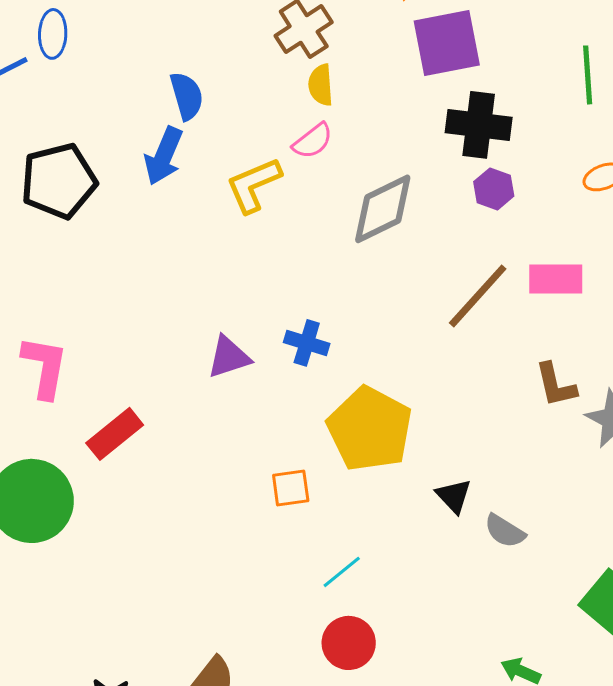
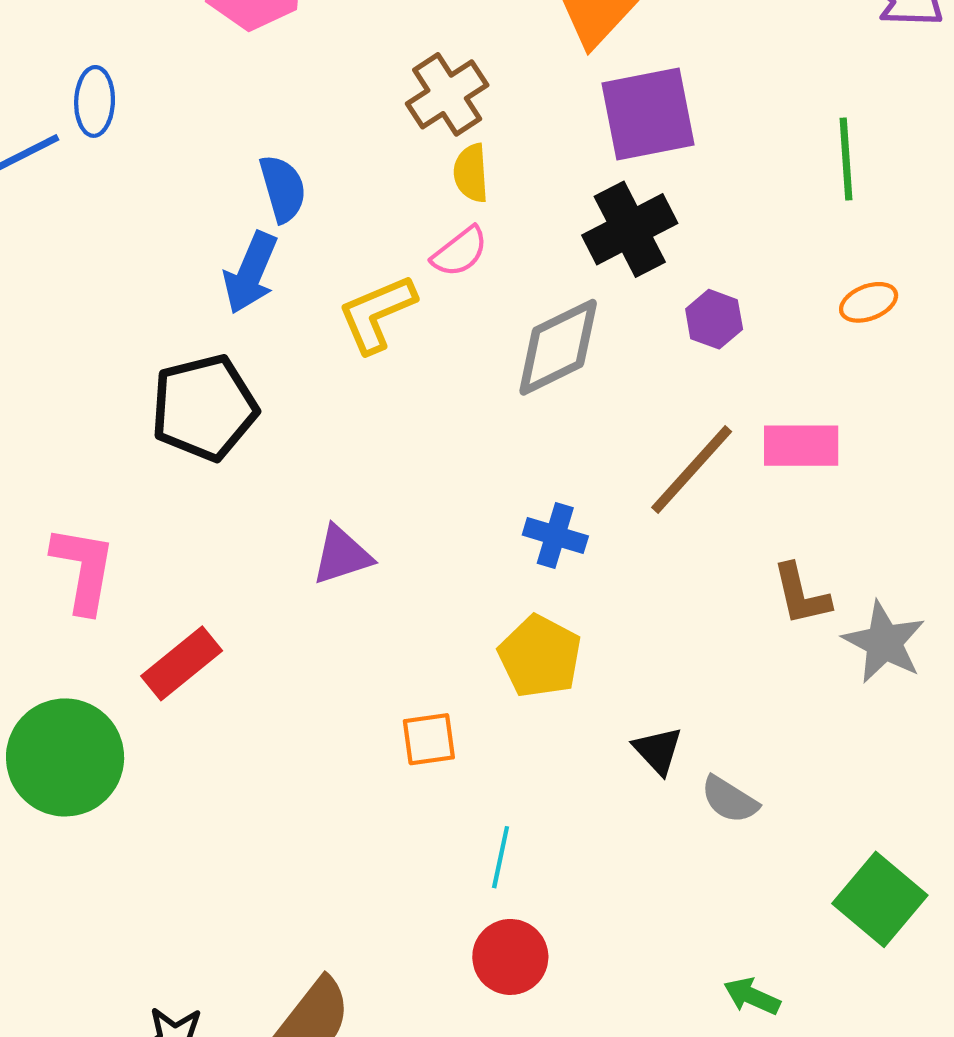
black cross: (479, 125) -> (630, 229), moved, turned -34
black pentagon: (59, 181) -> (204, 408), moved
blue cross: (307, 343) -> (555, 536), moved
yellow pentagon: (370, 429) -> (540, 656), size x0.7
cyan line: (342, 572) -> (501, 857), turned -39

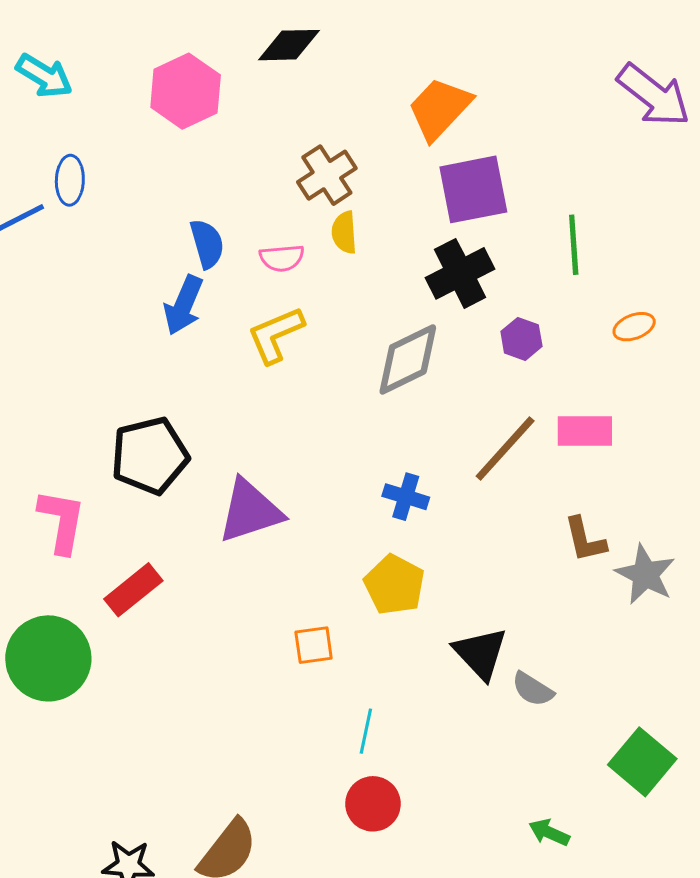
green line: (846, 159) -> (574, 245), moved
pink semicircle: (460, 252) -> (282, 258), moved, turned 33
black pentagon: (204, 408) -> (150, 456), moved
purple triangle: (342, 555) -> (250, 511), size x1.5
black triangle: (658, 750) -> (480, 653), size x1.5

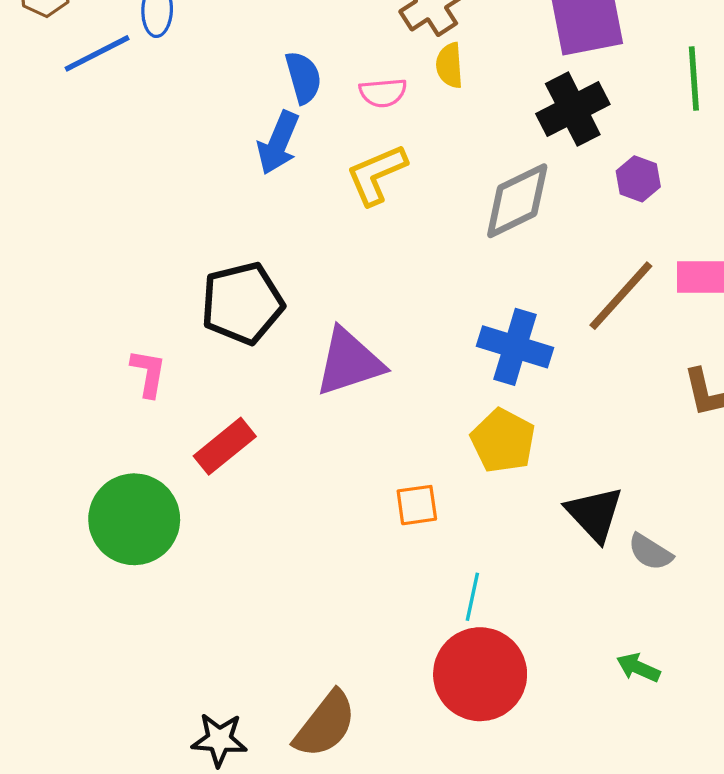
blue cross: (406, 497) -> (515, 347), size x1.5
pink L-shape: (62, 521) -> (148, 373), size x0.7
red circle: (373, 804) -> (480, 674), size x1.6
green arrow: (549, 833) -> (638, 668), moved

